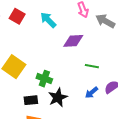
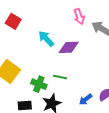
cyan arrow: (48, 20) -> (46, 39), moved
green line: (92, 66) -> (60, 77), moved

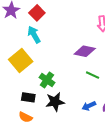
cyan arrow: (46, 39) -> (34, 35), moved
green line: (60, 77) -> (93, 75), moved

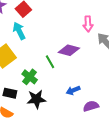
green line: (93, 75) -> (50, 62), moved, turned 32
blue arrow: (89, 106) -> (73, 90), moved

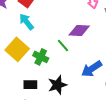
green cross: (30, 77) -> (41, 57), moved
blue arrow: (73, 90) -> (92, 69), size x1.5

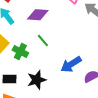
purple diamond: (79, 31) -> (38, 15), moved

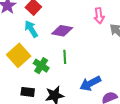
green line: (43, 41) -> (65, 57), turned 32

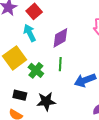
purple diamond: (62, 31) -> (60, 38), turned -45
blue arrow: (90, 83) -> (85, 80), moved

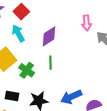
blue arrow: (85, 80) -> (71, 97), moved

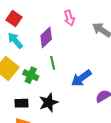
pink arrow: (87, 23) -> (69, 18), moved
blue arrow: (71, 97) -> (81, 78), moved

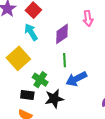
green cross: (31, 75) -> (40, 80), moved
blue arrow: (81, 78) -> (76, 79), moved

